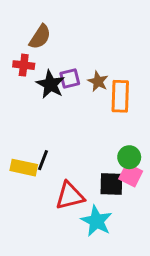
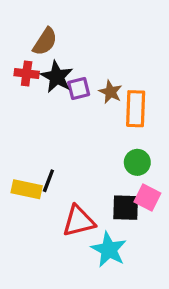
black star: (50, 84) -> (57, 77), moved
green circle: (129, 157) -> (137, 162), moved

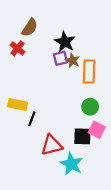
red cross: (27, 73) -> (18, 48), turned 32
black star: (57, 77) -> (65, 42), moved
purple square: (79, 89) -> (60, 58), moved
yellow rectangle: (27, 189) -> (18, 105), moved

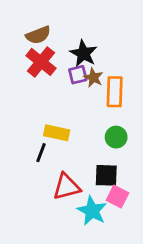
brown semicircle: (30, 28) -> (38, 35), turned 36
red cross: (18, 48) -> (41, 62), moved, size x1.5
yellow rectangle: (18, 105) -> (57, 133), moved
pink square: (97, 130) -> (118, 197), moved

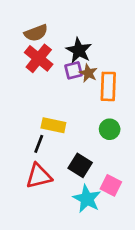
black square: (106, 175) -> (80, 165), moved, turned 30
red triangle: (67, 187) -> (39, 176), moved

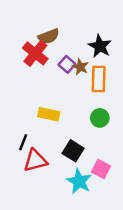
brown semicircle: (36, 33) -> (49, 36), moved
black star: (79, 50) -> (100, 46), moved
purple square: (73, 70) -> (67, 64), turned -35
black line: (39, 144) -> (23, 142), moved

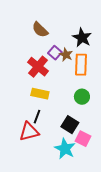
brown semicircle: (49, 36) -> (40, 30), turned 66
red cross: (35, 53) -> (38, 67), moved
black line: (23, 142) -> (37, 117), moved
black square: (73, 151) -> (70, 125), moved

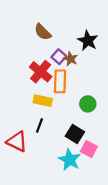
orange rectangle: (81, 65) -> (60, 81), moved
red triangle: (29, 132) -> (17, 141), moved, turned 40

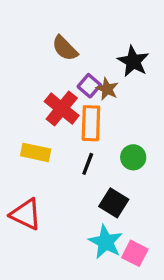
yellow rectangle: (43, 101) -> (36, 152), moved
black line: (39, 125) -> (88, 164), moved
pink square: (89, 149) -> (135, 253), moved

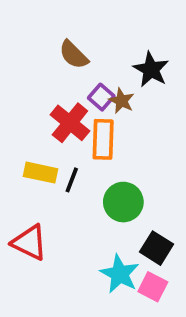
green circle: (133, 157) -> (123, 202), moved, size x1.4
black line: (88, 164) -> (72, 180), moved
black square: (114, 203) -> (156, 248), moved

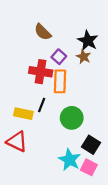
brown star: (122, 101) -> (84, 57), moved
red cross: (70, 123) -> (41, 72), turned -30
yellow rectangle: (40, 173) -> (23, 114), moved

